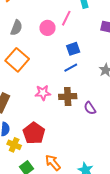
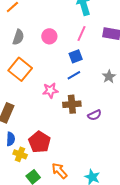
pink line: (66, 18) -> (81, 34), moved
pink star: (43, 93) -> (50, 90), moved
purple semicircle: (90, 108) -> (95, 115), turned -80

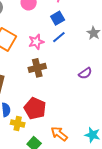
pink star: (50, 90) -> (36, 42), moved
brown cross: (72, 104) -> (37, 68), moved

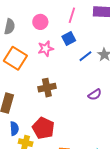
blue line: (59, 37) -> (85, 56), moved
pink star: (36, 42) -> (46, 49), moved

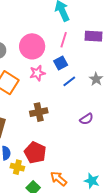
pink circle: (40, 22) -> (32, 46), size x1.6
blue line: (85, 56) -> (69, 81), moved

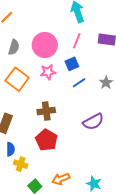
purple semicircle: (86, 119) -> (93, 122), size x1.5
red pentagon: (35, 153) -> (46, 140), moved
orange arrow: (58, 179) -> (61, 179), turned -66

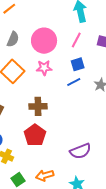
blue square: (72, 64) -> (78, 64), moved
purple semicircle: (93, 122) -> (80, 151), moved

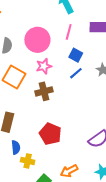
blue square: (78, 64) -> (76, 55), turned -32
brown cross: (38, 106) -> (44, 91), moved

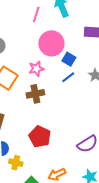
pink line: (69, 32) -> (36, 15), moved
pink circle: (37, 40) -> (51, 43), moved

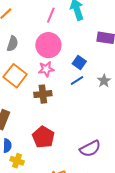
pink circle: (51, 43) -> (48, 45), moved

